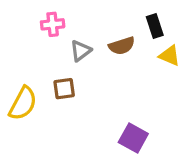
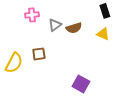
black rectangle: (155, 26) -> (105, 11), moved
gray triangle: (81, 51) -> (55, 25), moved

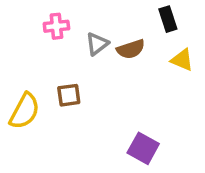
black rectangle: (105, 11) -> (168, 19), moved

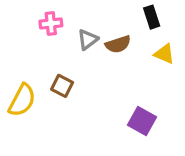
brown square: (69, 95) -> (62, 86), turned 35
purple square: (143, 148) -> (142, 121), moved

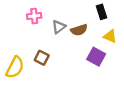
purple square: (142, 121) -> (96, 57), moved

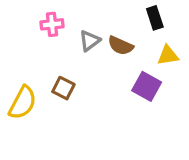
brown semicircle: (79, 30) -> (121, 46), turned 42
yellow triangle: (110, 36) -> (168, 55), turned -32

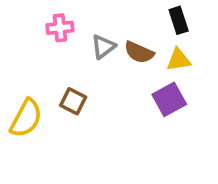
yellow triangle: (168, 55) -> (179, 60), moved
purple square: (147, 86) -> (169, 99), turned 32

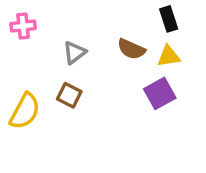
pink cross: (60, 28) -> (23, 26), moved
gray triangle: (103, 47) -> (75, 53), moved

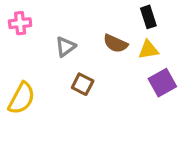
purple square: (160, 93) -> (162, 83), moved
brown square: (69, 95) -> (83, 84), moved

